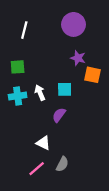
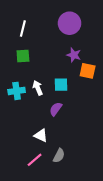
green square: (18, 67) -> (23, 56), moved

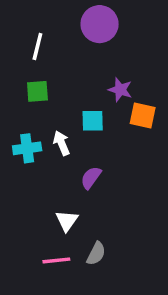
purple circle: (70, 23) -> (100, 24), moved
cyan square: (61, 85) -> (93, 121), moved
white triangle: (41, 135) -> (67, 221), turned 40
pink line: (35, 160) -> (56, 260), turned 35

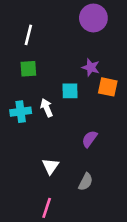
purple circle: (100, 24) -> (93, 18), moved
purple semicircle: (91, 178) -> (90, 139), moved
gray semicircle: (96, 254) -> (86, 182), moved
pink line: (56, 260) -> (47, 208), moved, turned -66

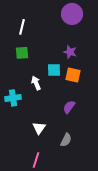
orange square: (108, 87) -> (73, 75), moved
cyan cross: (21, 112) -> (13, 98), moved

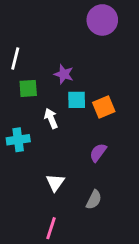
white line: (22, 27) -> (15, 58), moved
purple star: (70, 52) -> (64, 74), moved
green square: (22, 53) -> (28, 88), moved
orange square: (73, 75) -> (104, 107), turned -35

